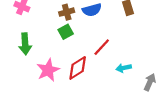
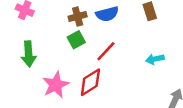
red line: (102, 47) -> (106, 51), moved
cyan arrow: (124, 68) -> (155, 59), moved

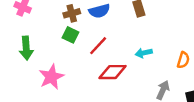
green square: (76, 40) -> (71, 35), turned -35
red diamond: (90, 82) -> (113, 72), moved, turned 32

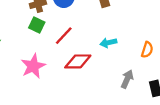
pink star: (51, 77) -> (33, 66), moved

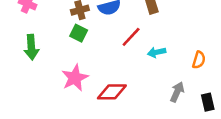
red line: (64, 36) -> (131, 37), moved
red diamond: (78, 61) -> (112, 92), moved

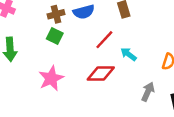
cyan arrow: (157, 52) -> (129, 54), turned 49
red diamond: (112, 92) -> (101, 74), moved

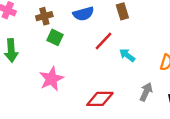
brown cross: (56, 14) -> (44, 16), moved
red diamond: (101, 74) -> (100, 99), moved

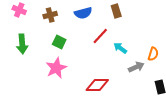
green square: (55, 37) -> (59, 42), moved
gray arrow: (146, 92) -> (136, 67), moved, turned 42

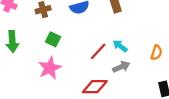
red line: (100, 36) -> (98, 51), moved
gray arrow: (136, 67) -> (121, 67), moved

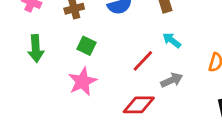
cyan arrow: (120, 46) -> (172, 40), moved

